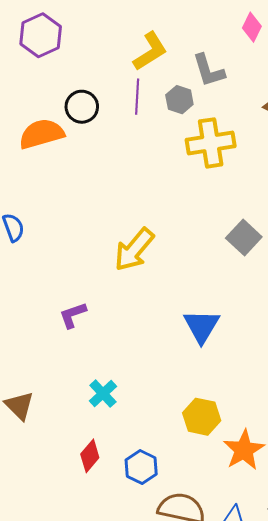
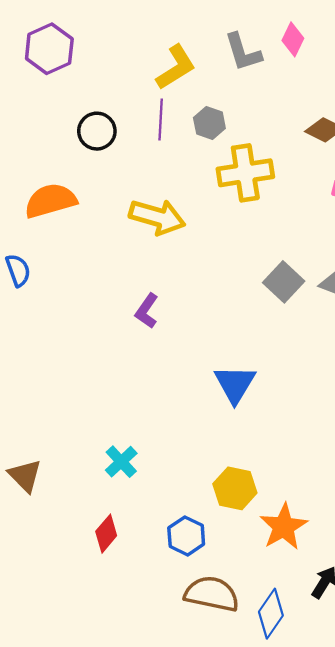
gray L-shape: (209, 70) -> (243, 52), moved
orange semicircle: (42, 134) -> (50, 201), moved
yellow arrow: (134, 250) -> (157, 217), moved, turned -114
purple L-shape: (73, 315) -> (147, 311), moved, turned -36
blue hexagon: (141, 467) -> (186, 536), moved

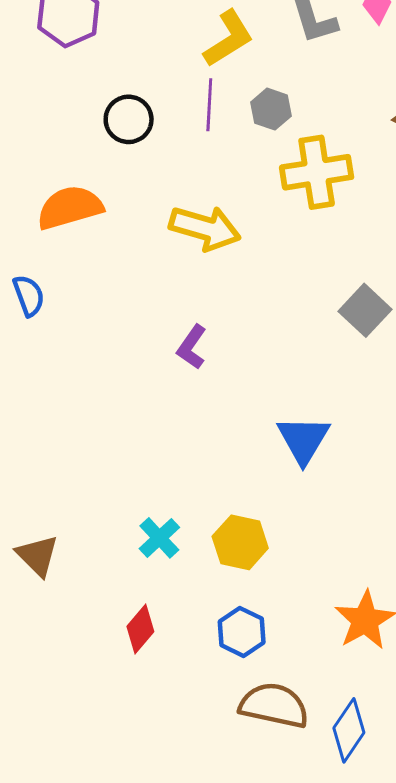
yellow hexagon: (235, 488) -> (240, 542), moved

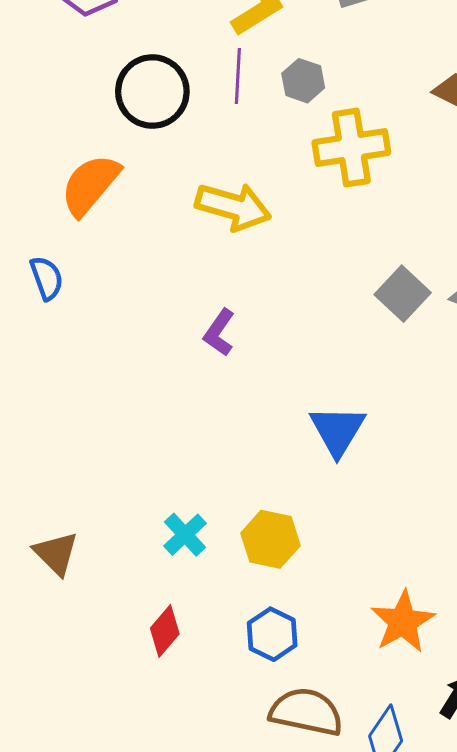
black circle: (129, 119) -> (152, 92), size x1.4
orange semicircle: (70, 207) -> (90, 185), turned -34

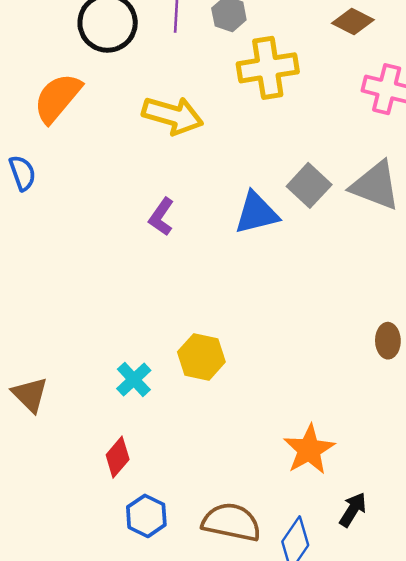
blue triangle: (337, 430) -> (256, 213), moved, turned 45
yellow hexagon: (271, 539) -> (201, 357), moved
blue hexagon: (272, 634) -> (146, 516), moved

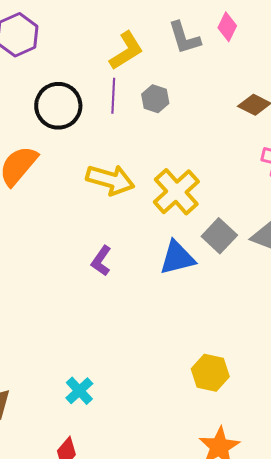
yellow cross: (268, 68) -> (176, 192), moved, turned -33
yellow hexagon: (201, 357) -> (210, 373), moved

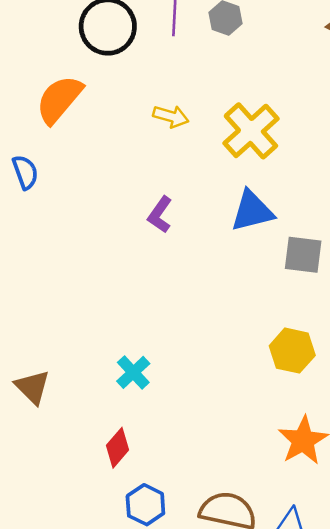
yellow arrow: (110, 180) -> (171, 116), size x0.6
gray square: (219, 236) -> (303, 255), moved, turned -36

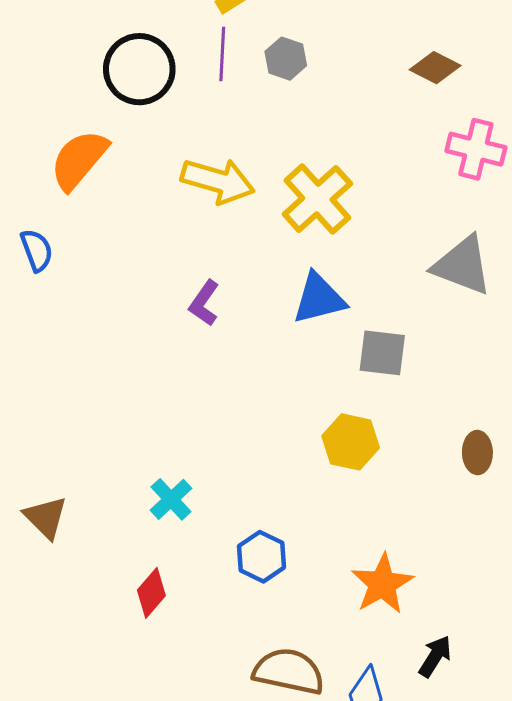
yellow arrow: (171, 116) -> (218, 181), size x1.6
yellow hexagon: (292, 351) -> (351, 442), moved
blue hexagon: (145, 505) -> (262, 557), moved

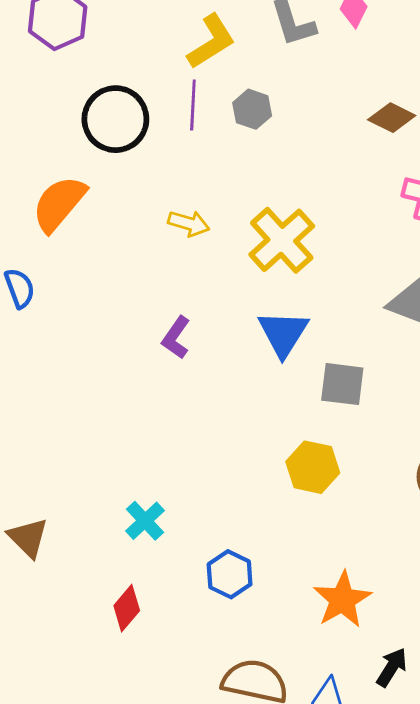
yellow arrow: (218, 181) -> (189, 223), size x0.6
blue triangle: (319, 299) -> (283, 333), turned -44

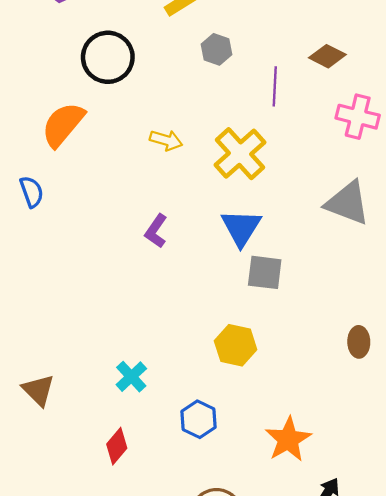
purple line: (193, 105) -> (275, 86), moved
gray square: (342, 384) -> (265, 272), moved
yellow hexagon: (313, 467) -> (236, 345), moved

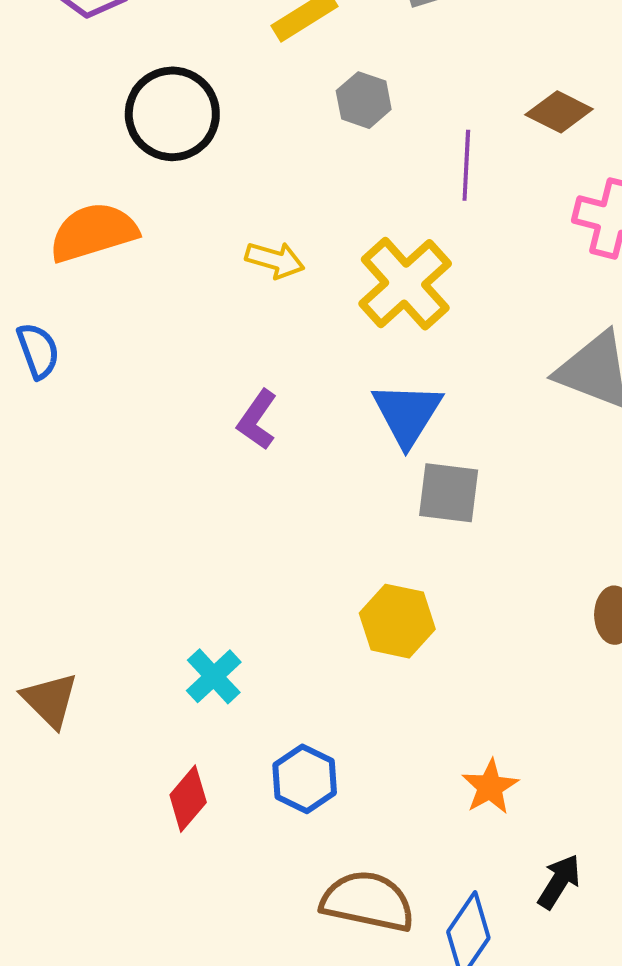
orange semicircle: (63, 125) -> (93, 232), turned 33
blue hexagon: (199, 419) -> (305, 779), moved
orange star: (288, 439) -> (490, 787), size x0.7

